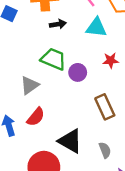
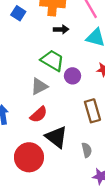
gray triangle: (30, 85) -> (39, 86), moved
red semicircle: (36, 117) -> (39, 114), moved

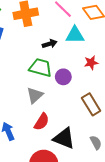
black arrow: (61, 29) -> (50, 44), moved

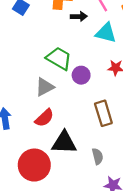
black arrow: (50, 44) -> (79, 16), moved
black triangle: (64, 138) -> (64, 143), turned -35

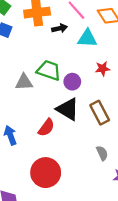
gray triangle: (45, 87) -> (24, 82), moved, turned 36
black triangle: (64, 143) -> (68, 109), moved, turned 40

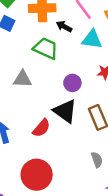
black arrow: (60, 28) -> (64, 26), turned -144
green trapezoid: (49, 70) -> (46, 48), moved

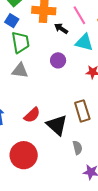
green trapezoid: (46, 48) -> (20, 42), moved, turned 50
purple circle: (72, 83) -> (58, 60), moved
black triangle: (65, 111) -> (57, 125), moved

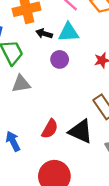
black arrow: (61, 29) -> (44, 34), moved
cyan triangle: (84, 42) -> (69, 32), moved

